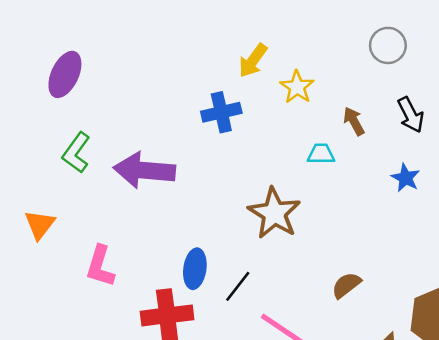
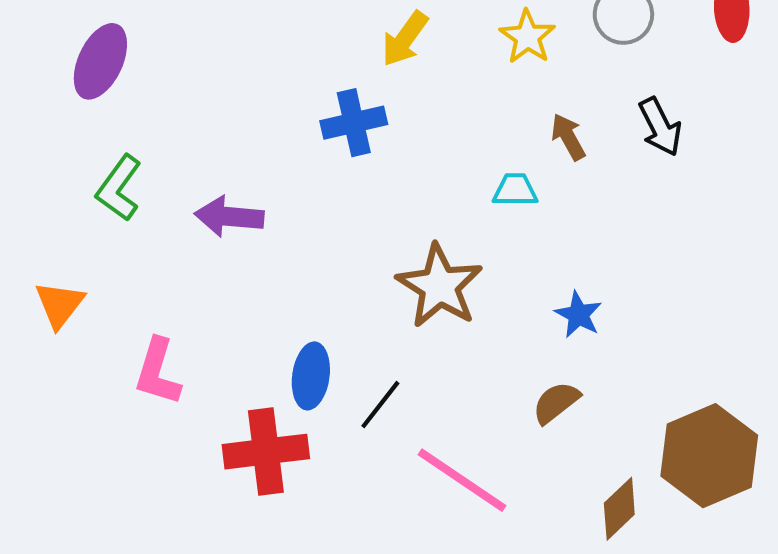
yellow star: (297, 87) -> (527, 37), moved
purple arrow: (144, 170) -> (229, 217), size x0.7
blue star: (406, 178) -> (578, 315), moved

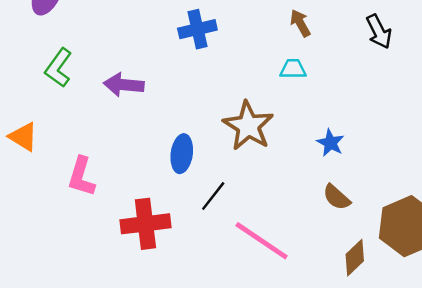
brown arrow: (568, 137) -> (300, 23), moved
orange triangle: (60, 304) -> (23, 137), turned -36
blue ellipse: (311, 376) -> (182, 154), moved
brown semicircle: (556, 402) -> (337, 197), moved, turned -100

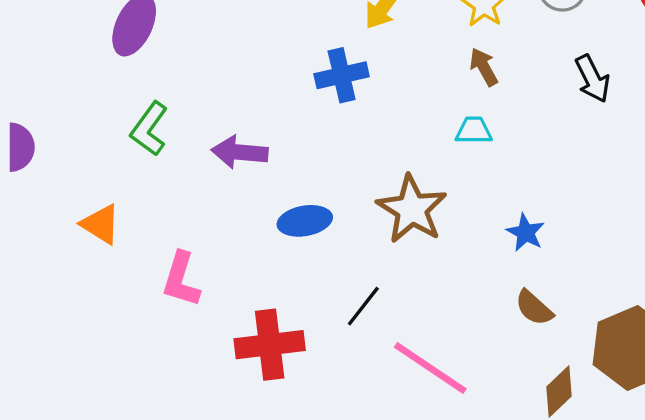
blue ellipse: (182, 154) -> (305, 221), moved, turned 72

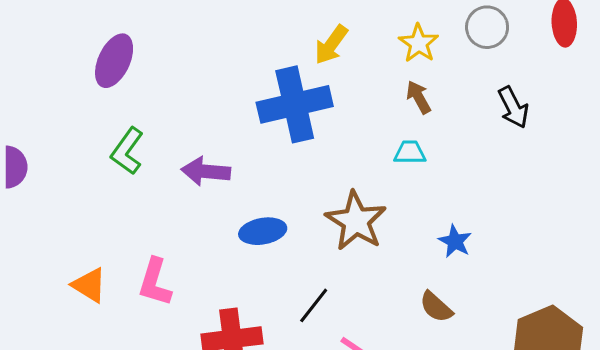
blue cross: (342, 75) -> (295, 104), size x1.6
orange triangle: (101, 224) -> (89, 285), moved
brown semicircle: (534, 308) -> (436, 307), moved

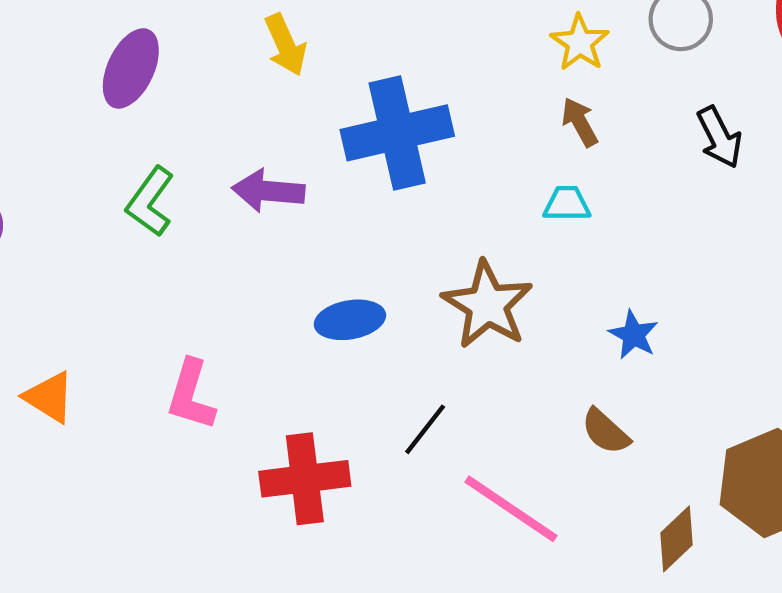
yellow arrow: (331, 45) -> (285, 45), moved, turned -60
purple arrow: (206, 171) -> (268, 191), moved
orange triangle: (89, 285) -> (49, 397), moved

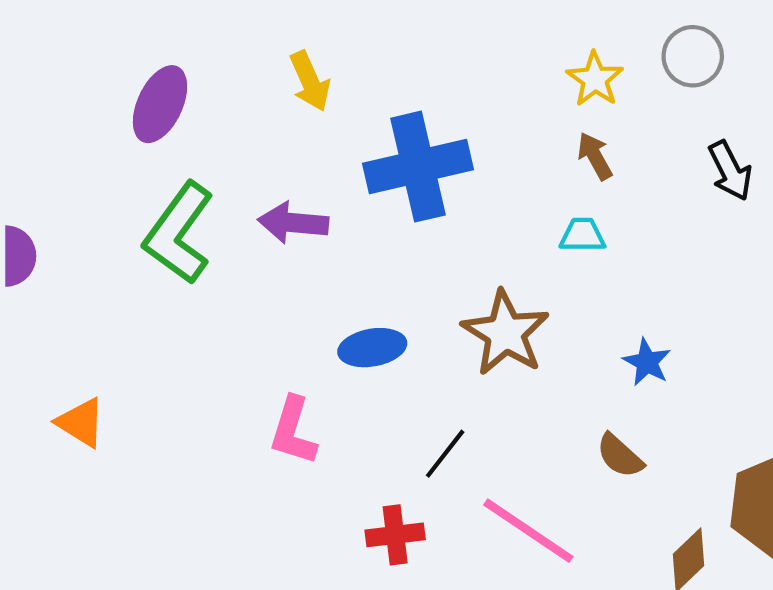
green L-shape: (150, 202) -> (179, 233), size x1.5
pink L-shape: (191, 395) -> (293, 431), moved
red cross: (305, 479) -> (395, 535), moved, size x0.7

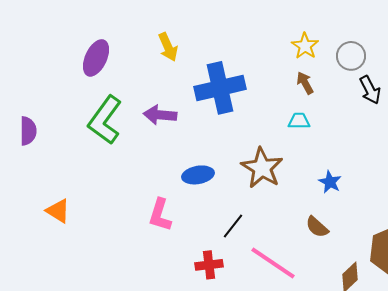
gray circle: (693, 56) -> (351, 56), moved

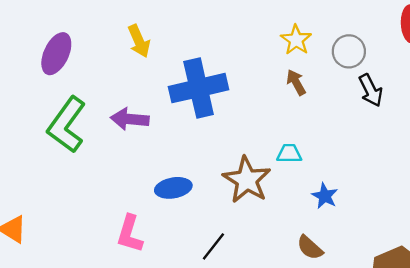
cyan trapezoid: (299, 121) -> (289, 153), moved

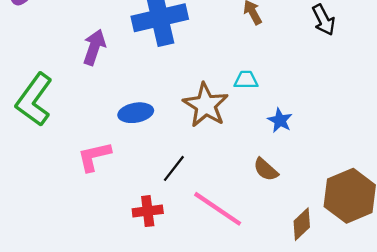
purple arrow: (130, 119) -> (94, 47), turned 104
green L-shape: (67, 125) -> (34, 100), moved
pink L-shape: (130, 234) -> (94, 156), turned 60

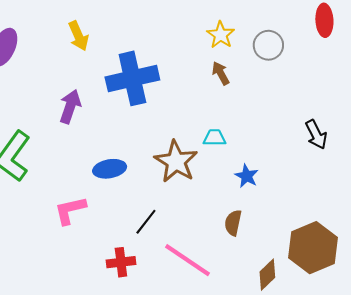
black arrow: (324, 20) -> (316, 135), moved
brown semicircle: (266, 170) -> (233, 223), turned 60

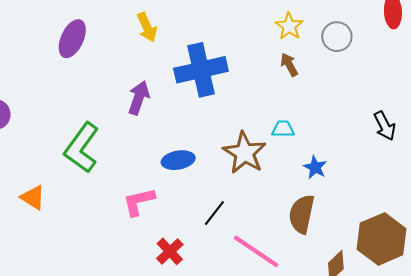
brown semicircle: (233, 223) -> (302, 214), size x1.5
red cross: (121, 262) -> (170, 251), moved, turned -36

